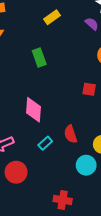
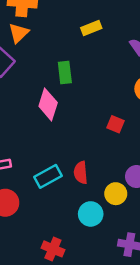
pink diamond: (34, 110) -> (48, 104), moved
cyan rectangle: (45, 143) -> (48, 176), size x1.5

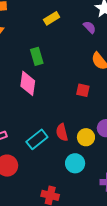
yellow circle: (116, 194) -> (86, 137), moved

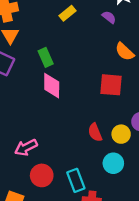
green rectangle: (37, 56) -> (46, 57), moved
red square: (83, 90) -> (111, 85), size x1.6
cyan rectangle: (37, 139) -> (76, 180), moved, turned -65

